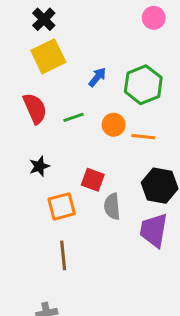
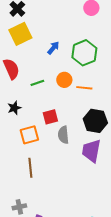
green line: (74, 117) -> (37, 83), moved
red square: (93, 180) -> (50, 117), turned -35

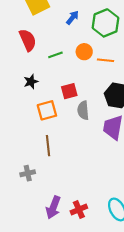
gray cross: (19, 207) -> (28, 173), moved

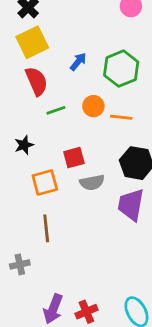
red semicircle: (28, 40) -> (36, 81), moved
gray semicircle: (83, 110) -> (92, 183), turned -96

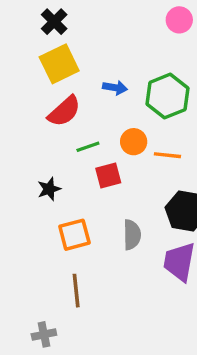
blue arrow: (78, 62) -> (115, 88), turned 60
red semicircle: (36, 81) -> (64, 111), turned 72
red square: (74, 158) -> (108, 176), moved
gray semicircle: (92, 183) -> (132, 235), turned -80

